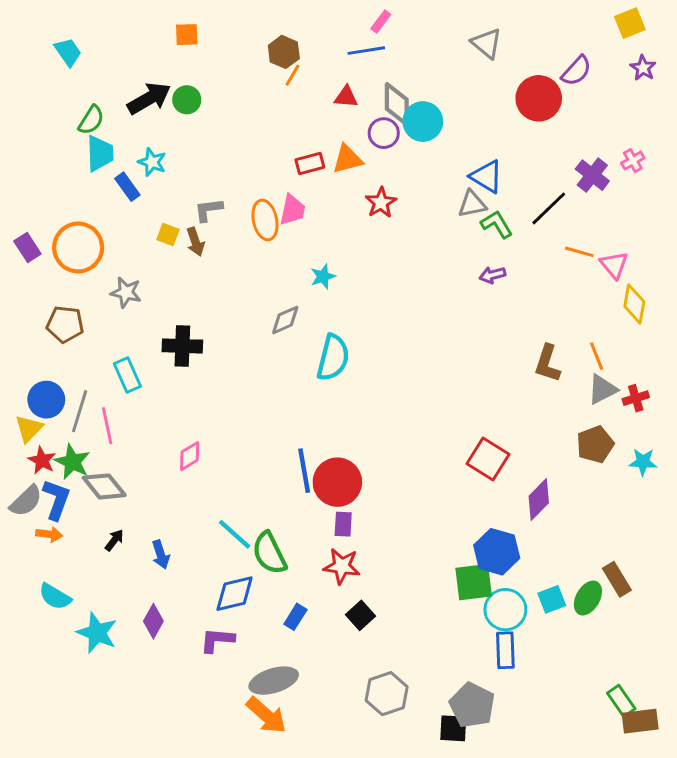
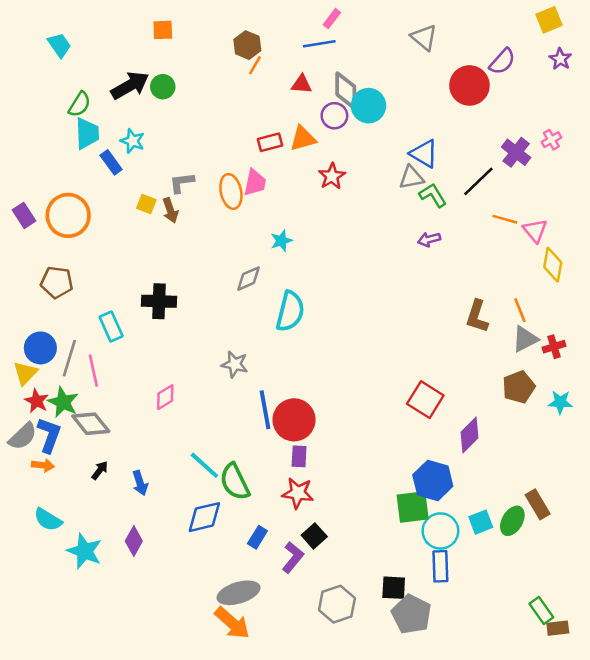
gray star: (126, 292) -> (235, 364), moved
purple L-shape: (217, 640) -> (293, 557), moved, turned 124
brown rectangle: (640, 721) -> (558, 628), size x0.7
black square: (453, 728) -> (394, 588), moved

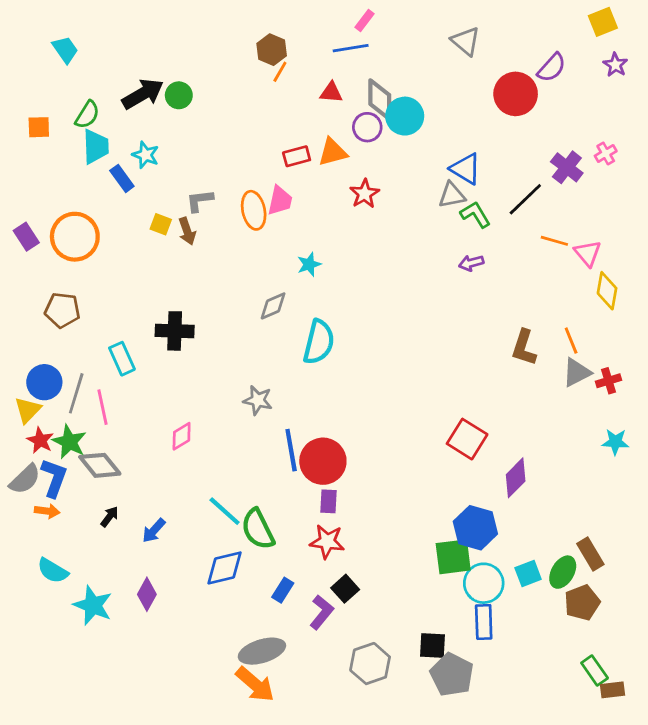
orange square: (163, 30) -> (39, 127), moved
brown pentagon: (519, 387) -> (582, 603), moved
blue arrow: (140, 483) -> (154, 530), turned 60

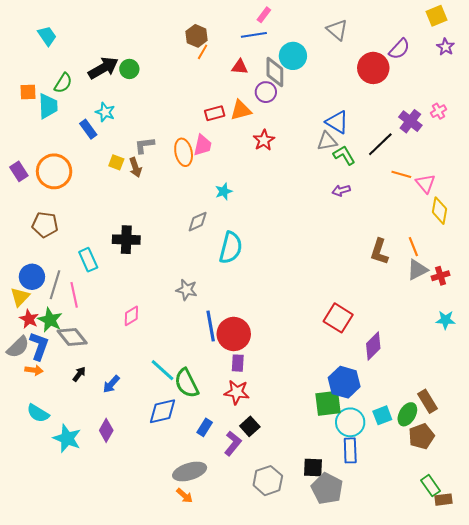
cyan circle: (405, 116) -> (293, 56), moved
cyan trapezoid: (96, 147) -> (48, 106), moved
orange arrow: (255, 684) -> (185, 496), size x0.6

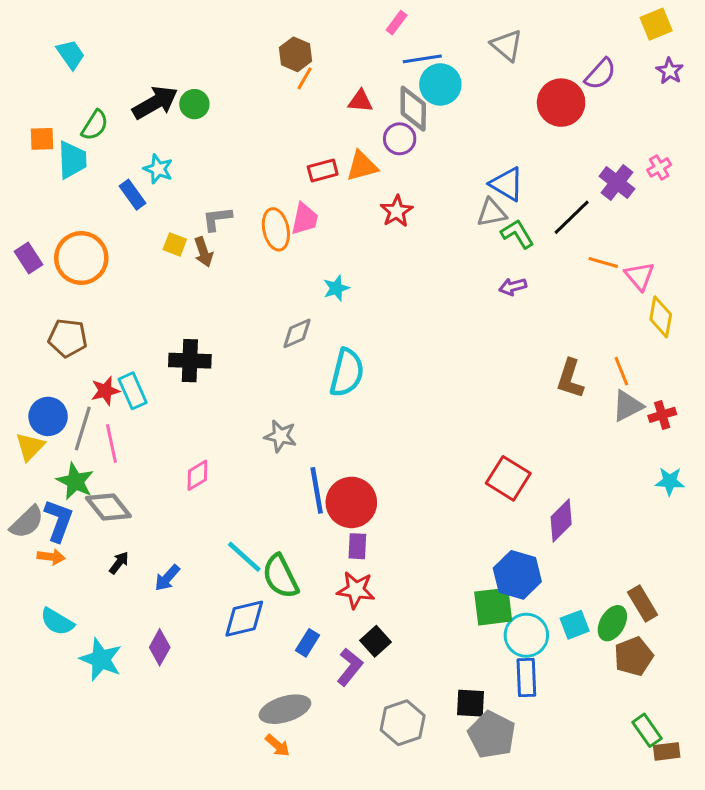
blue line: (254, 35) -> (422, 59), moved
red star: (29, 319) -> (105, 391), moved, turned 30

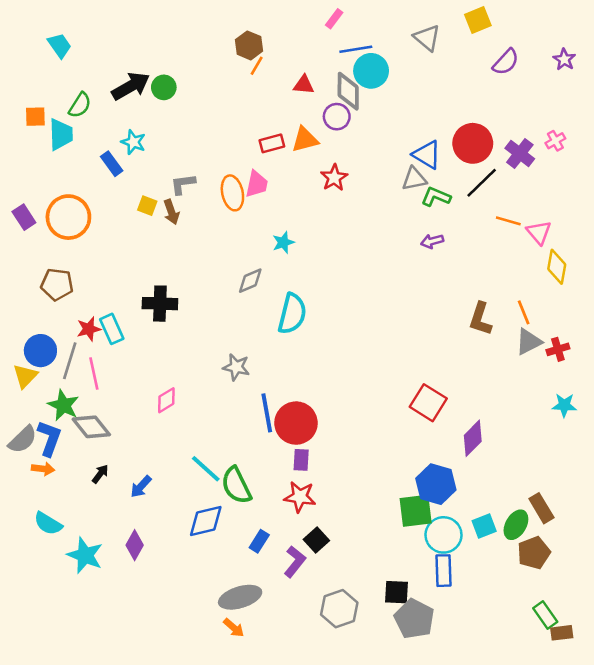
yellow square: (656, 24) -> (478, 20), moved
red circle: (561, 103) -> (473, 143), moved
green L-shape: (517, 234) -> (436, 197), turned -36

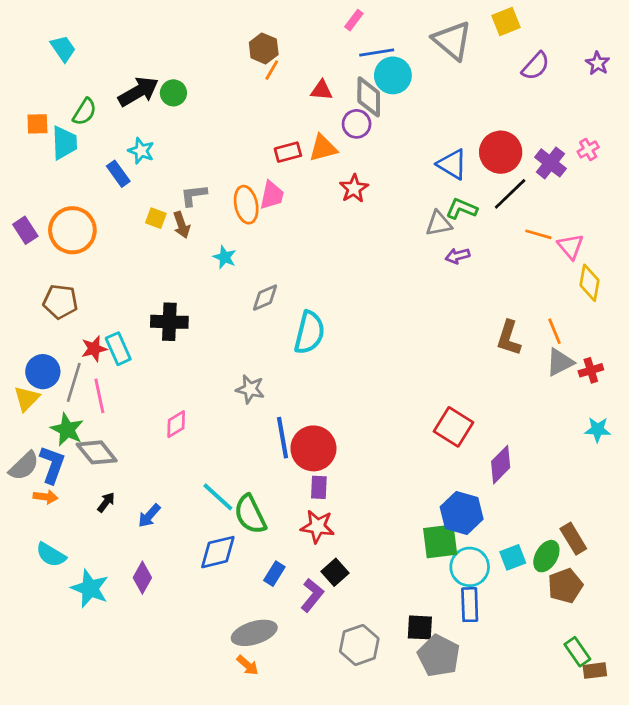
gray triangle: (427, 38) -> (452, 40), size x1.4
gray triangle: (414, 179) -> (439, 224), moved
cyan star: (283, 242) -> (225, 257), moved, turned -30

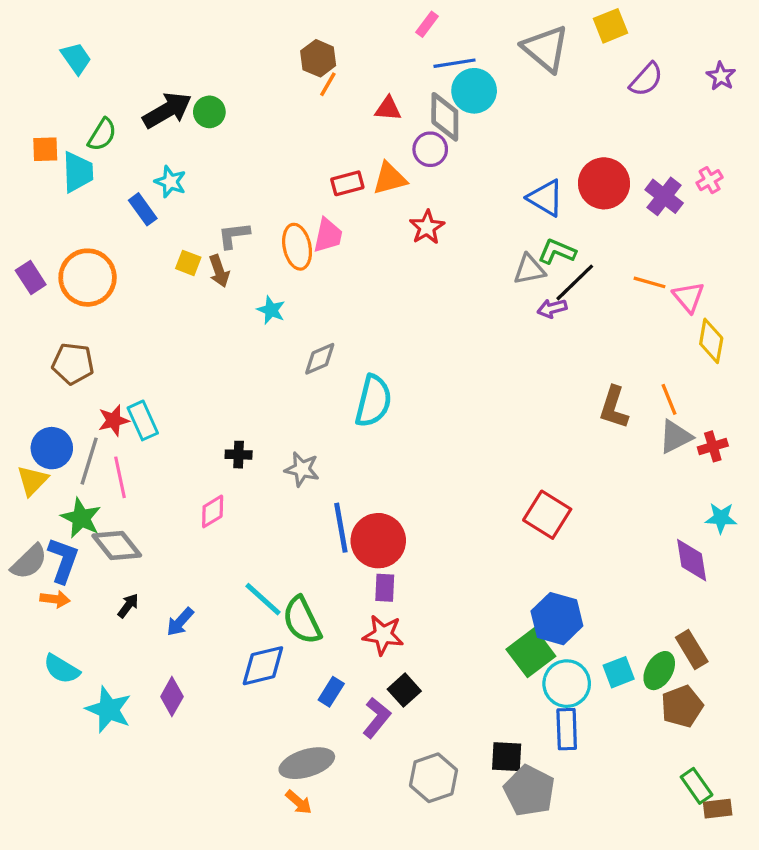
black line: (510, 194) -> (575, 282), moved
black cross: (169, 322) -> (239, 455), moved, size x0.6
purple diamond: (501, 465) -> (692, 560), moved, turned -54
green square: (440, 541) -> (531, 653), turned -30

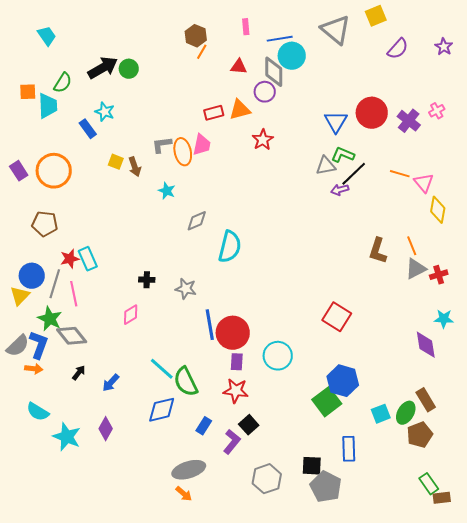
pink rectangle: (427, 24) -> (246, 27), moved, turned -42
blue triangle: (546, 198) -> (336, 122), turned 30
gray L-shape: (234, 235) -> (162, 145), moved
cyan circle: (567, 684) -> (278, 356), moved

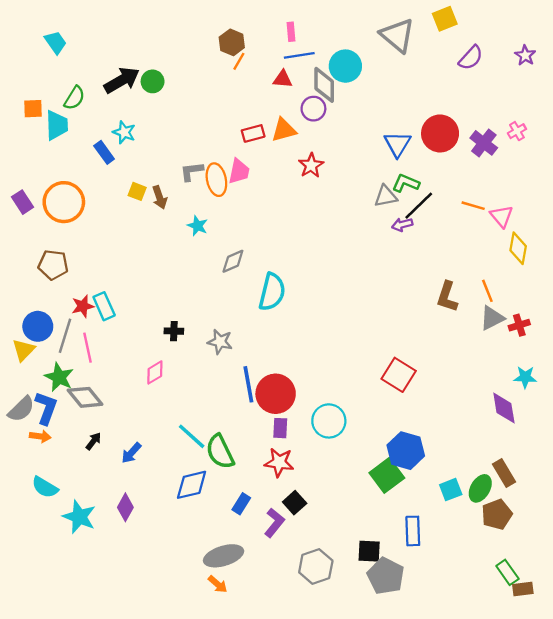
blue line: (280, 39) -> (299, 55), moved

